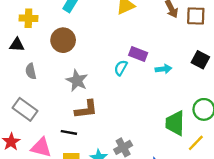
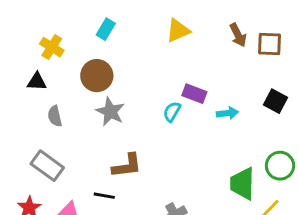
yellow cross: (28, 18) -> (52, 47), turned 30
gray star: (77, 81) -> (110, 112), moved

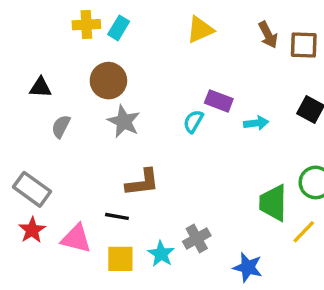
yellow cross: (52, 47) -> (86, 25), moved, turned -35
gray semicircle: (55, 116) -> (61, 126), turned 40
gray rectangle: (47, 166) -> (32, 189), moved

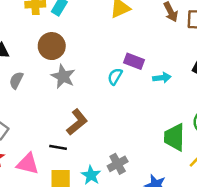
brown L-shape: (142, 182) -> (77, 122), turned -32

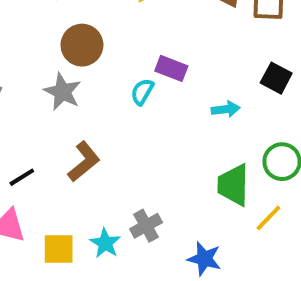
brown circle: (52, 46) -> (82, 45), moved
cyan arrow: (162, 78) -> (226, 109), moved
black line: (58, 147) -> (22, 177), moved, turned -42

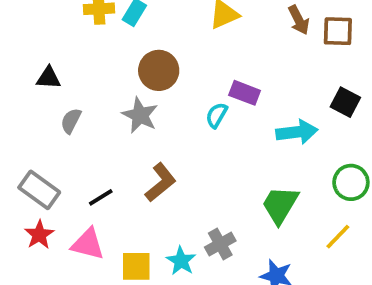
cyan arrow: (226, 109) -> (297, 132), size x1.5
green trapezoid: (233, 185) -> (280, 205), moved, turned 30

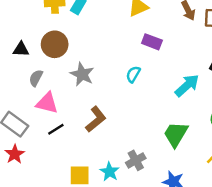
brown circle: (159, 70) -> (55, 44), moved
purple rectangle: (245, 93) -> (152, 42), moved
cyan arrow: (297, 132) -> (187, 85), turned -35
pink triangle: (88, 244) -> (47, 103), moved

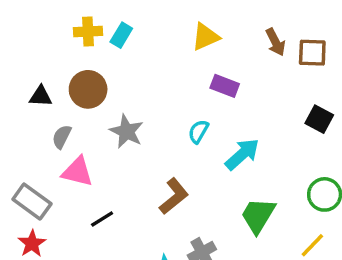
cyan arrow: (187, 85) -> (242, 154), moved
brown L-shape: (96, 119) -> (174, 196), moved
black line: (56, 129) -> (102, 219), moved

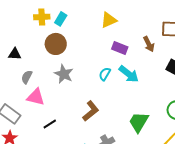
brown arrow: (275, 42) -> (149, 44), moved
brown circle: (88, 89) -> (56, 44), moved
cyan arrow: (242, 154) -> (129, 74), moved, turned 80

